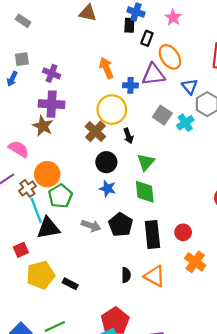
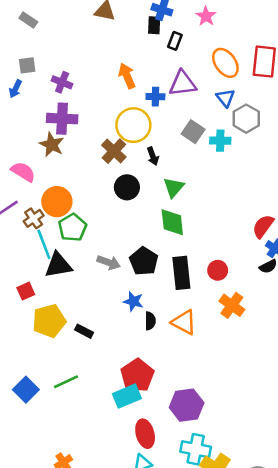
orange ellipse: (170, 57) -> (225, 63), moved
cyan cross: (185, 123) -> (220, 141), turned 35
blue star: (107, 188) -> (133, 301), moved

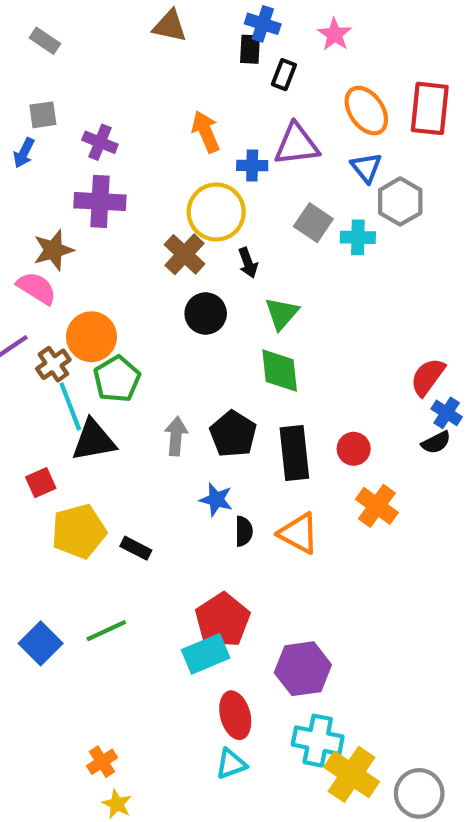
brown star: (52, 145) -> (53, 250), moved, turned 30
gray arrow: (109, 263) -> (176, 436), turned -105

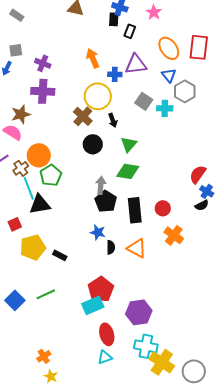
green diamond: (280, 371) -> (128, 171), turned -75
gray arrow: (176, 436) -> (101, 185), moved

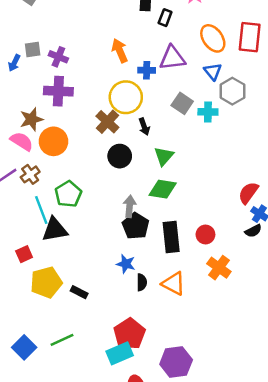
gray square: (16, 50) -> (33, 49), moved
orange circle: (39, 155) -> (53, 141), moved
brown cross: (21, 168) -> (30, 174), moved

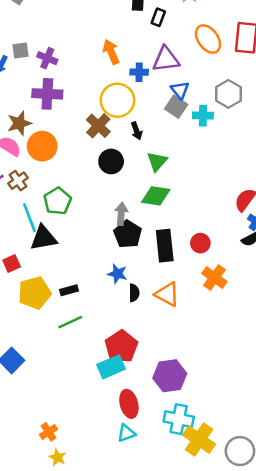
blue triangle: (213, 71) -> (180, 90), moved
black rectangle: (79, 292) -> (69, 290), moved, turned -42
green line: (62, 340) -> (70, 322), moved

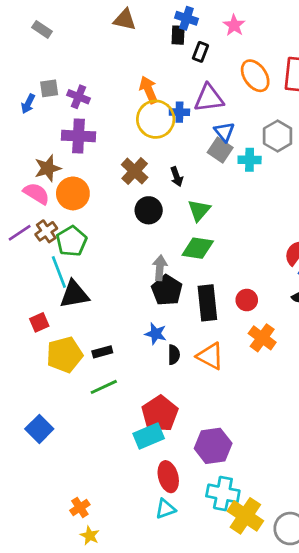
yellow circle: (117, 100) -> (156, 119), moved
green pentagon: (57, 201) -> (71, 241), moved

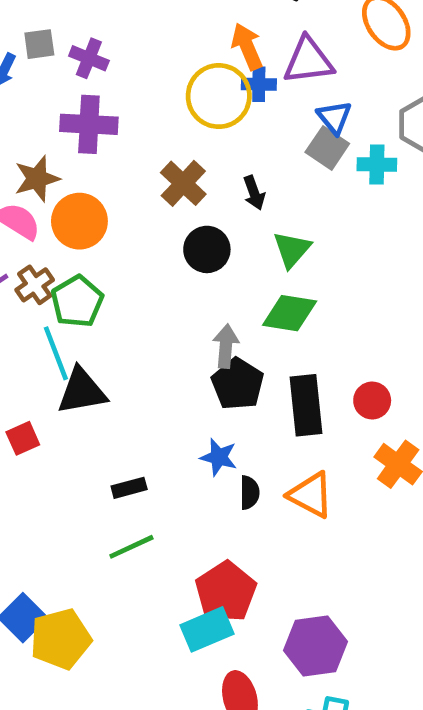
orange arrow: (149, 90) -> (247, 46), moved
yellow pentagon: (64, 355) -> (61, 639), moved

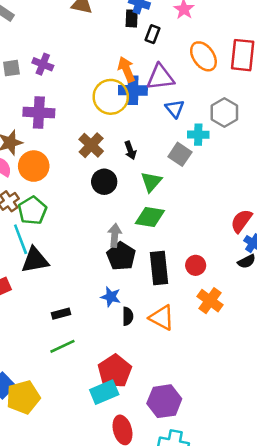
purple cross: (89, 58) -> (43, 64), moved
blue cross: (259, 84) -> (133, 90), size x1.5
gray square: (327, 148) -> (180, 154), moved

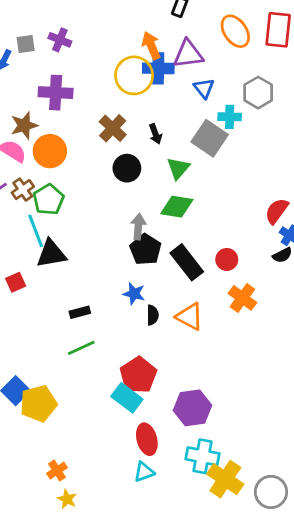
gray square: (180, 154) -> (210, 138), size x1.4
black rectangle: (159, 268) -> (187, 262), turned -32
cyan rectangle: (104, 392) -> (127, 398), turned 60

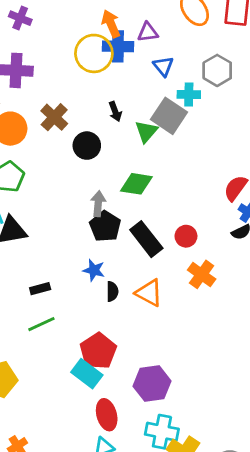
purple triangle: (188, 54) -> (148, 32), size x0.7
brown cross: (113, 128) -> (54, 117), moved
green triangle: (178, 168) -> (146, 131), moved

